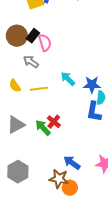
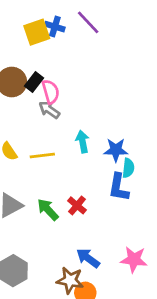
gray arrow: (31, 62) -> (49, 110), moved
cyan arrow: (68, 79) -> (83, 142), turned 35
red cross: (54, 122) -> (77, 205), moved

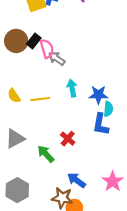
gray arrow: (49, 110) -> (57, 59), moved
green arrow: (48, 210) -> (46, 154), moved
pink star: (134, 260) -> (113, 181), turned 30

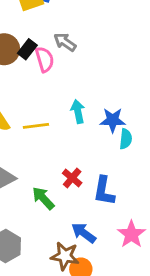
gray arrow: (57, 59) -> (65, 42), moved
blue L-shape: (101, 124) -> (104, 191), moved

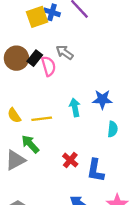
blue star: (113, 120) -> (102, 99), moved
green arrow: (43, 198) -> (30, 144), moved

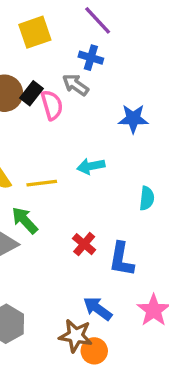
blue cross: (52, 12) -> (91, 58), moved
blue star: (102, 99) -> (133, 119), moved
cyan arrow: (75, 107) -> (91, 166), turned -90

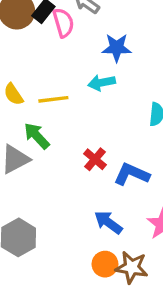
blue star: (133, 119) -> (117, 48), moved
blue L-shape: (121, 259) -> (132, 174), turned 104
brown star: (76, 336) -> (132, 267), moved

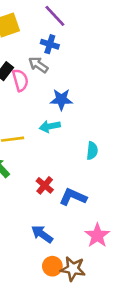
blue arrow: (108, 222) -> (42, 234), moved

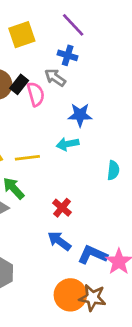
blue L-shape: (73, 197) -> (92, 255), moved
blue arrow: (42, 234) -> (59, 241), moved
orange circle: (52, 266) -> (70, 295), size x1.5

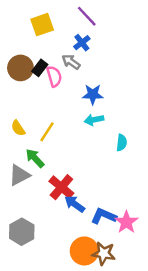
blue cross: (68, 55) -> (82, 43), turned 35
cyan arrow: (68, 144) -> (94, 120), moved
yellow line: (27, 158) -> (47, 132), turned -50
red cross: (62, 208) -> (61, 187), moved, size x1.5

